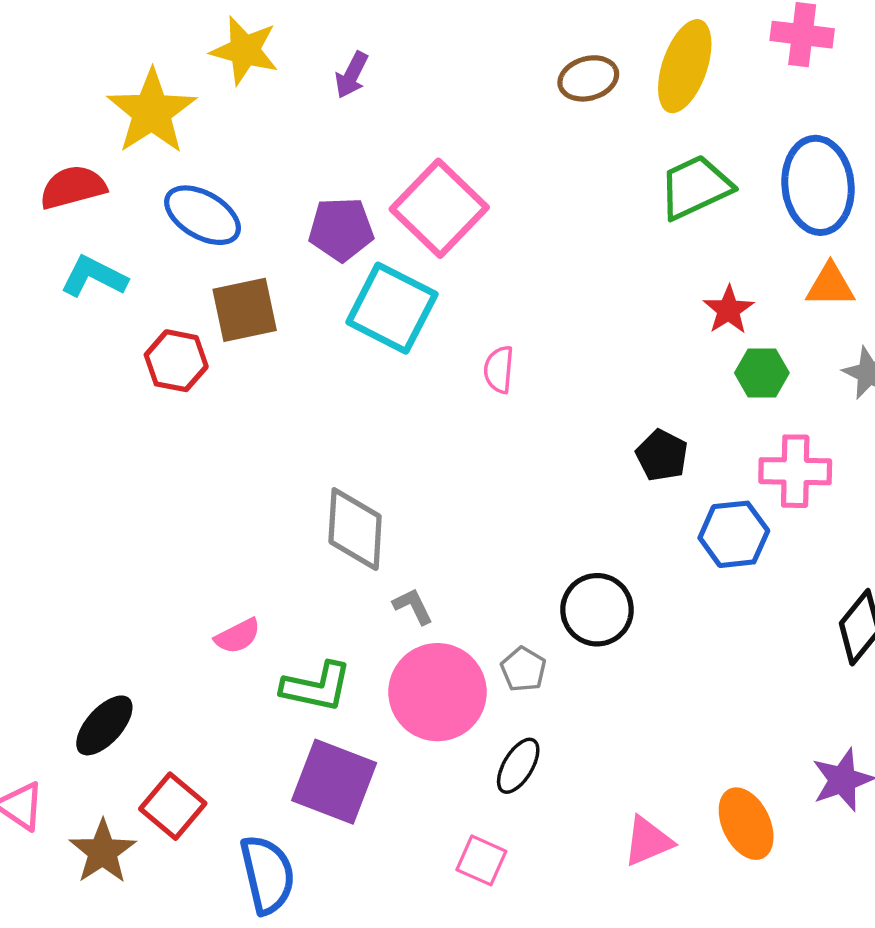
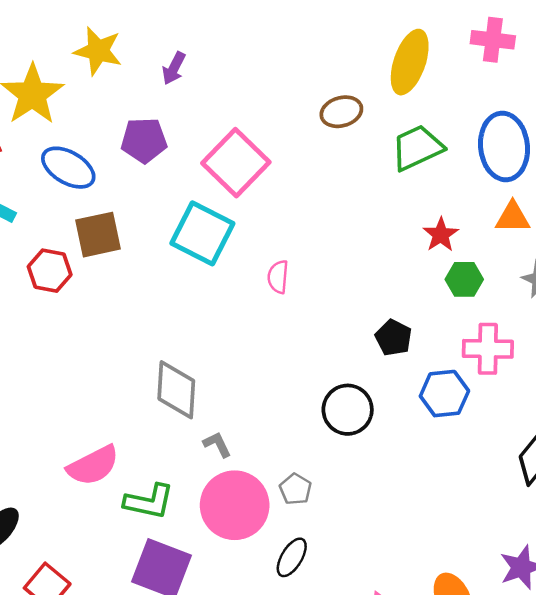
brown ellipse: (588, 78) -> (341, 112), moved
purple pentagon: (341, 229) -> (144, 140), moved
black circle: (597, 610) -> (348, 410), moved
pink semicircle: (238, 636) -> (93, 466), size x1.6

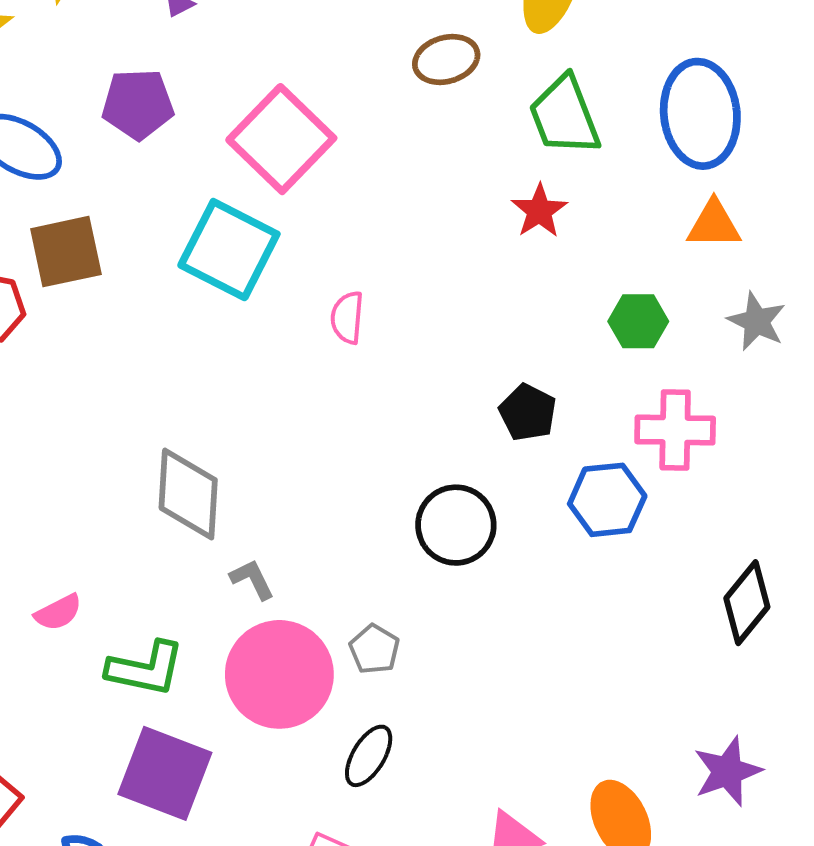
green trapezoid: (417, 148) -> (565, 116), turned -86
red star: (441, 235) -> (539, 211), moved
pink semicircle: (93, 466) -> (58, 612), size x0.6

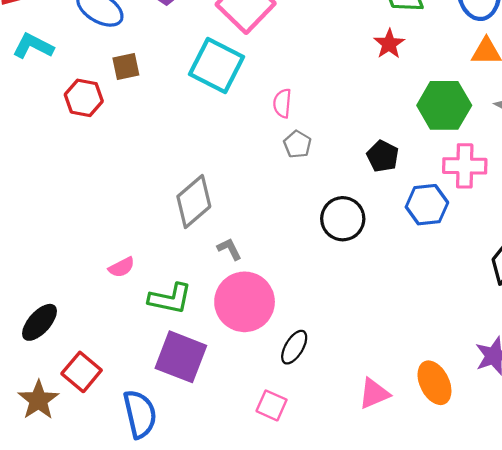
brown square: (66, 252) -> (126, 67), size x0.7
green hexagon: (638, 321) -> (444, 105), size x1.6
gray diamond: (188, 494) -> (194, 201), turned 46
gray pentagon: (374, 649) -> (297, 144), moved

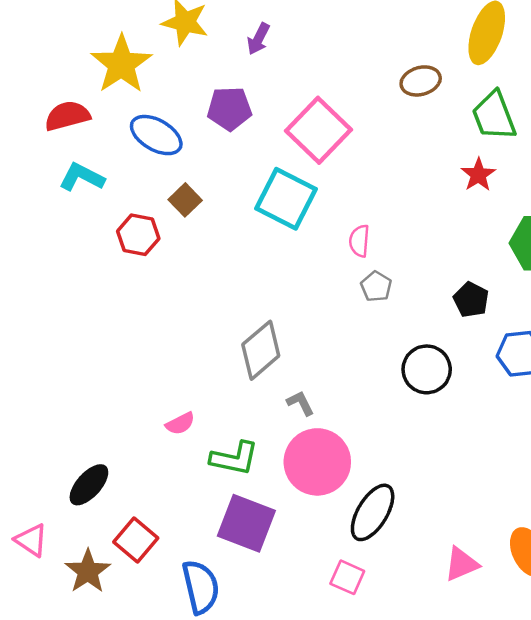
brown square: (126, 67) -> (185, 200), turned -32
black ellipse: (294, 347) -> (373, 512), size x1.5

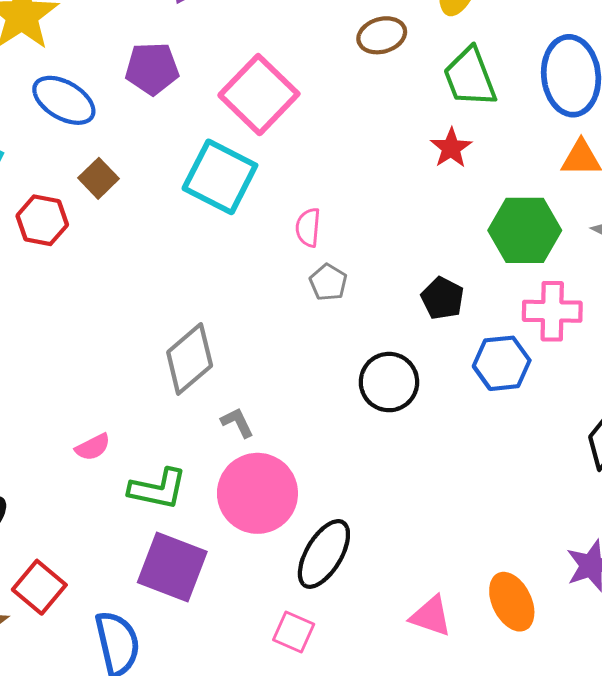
pink triangle: (461, 564) -> (431, 616), turned 42

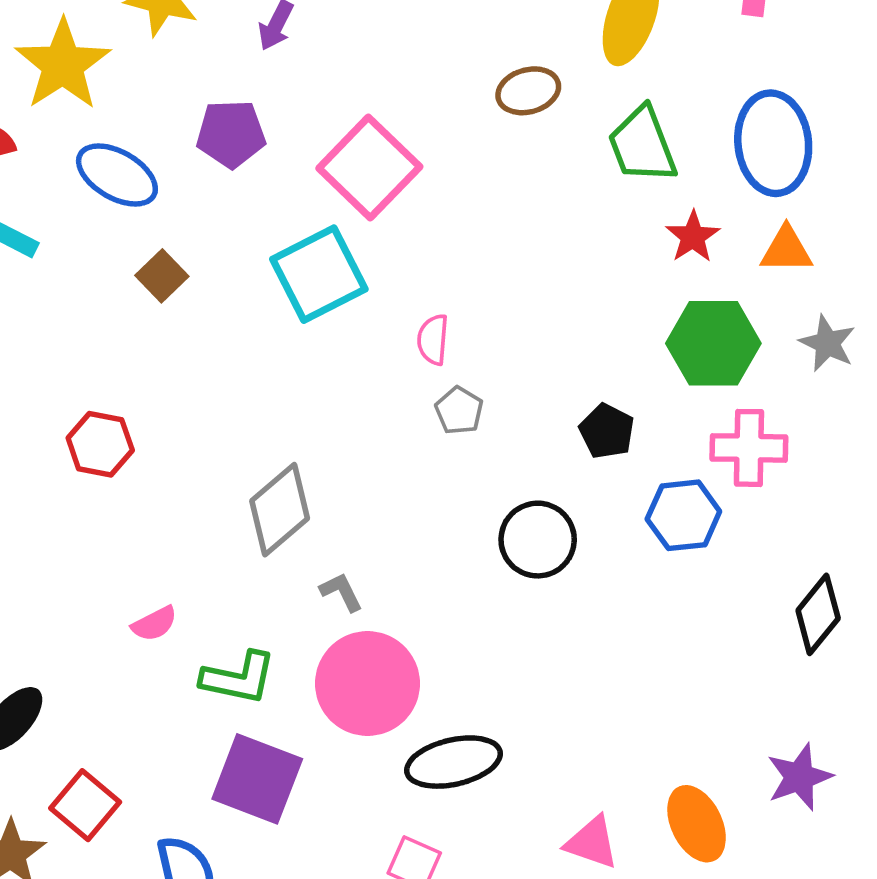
red star: (451, 148) -> (693, 237), moved
cyan square: (220, 177) -> (319, 274), turned 36
red hexagon: (42, 220) -> (100, 444), moved
black ellipse: (324, 554) -> (453, 762), turned 46

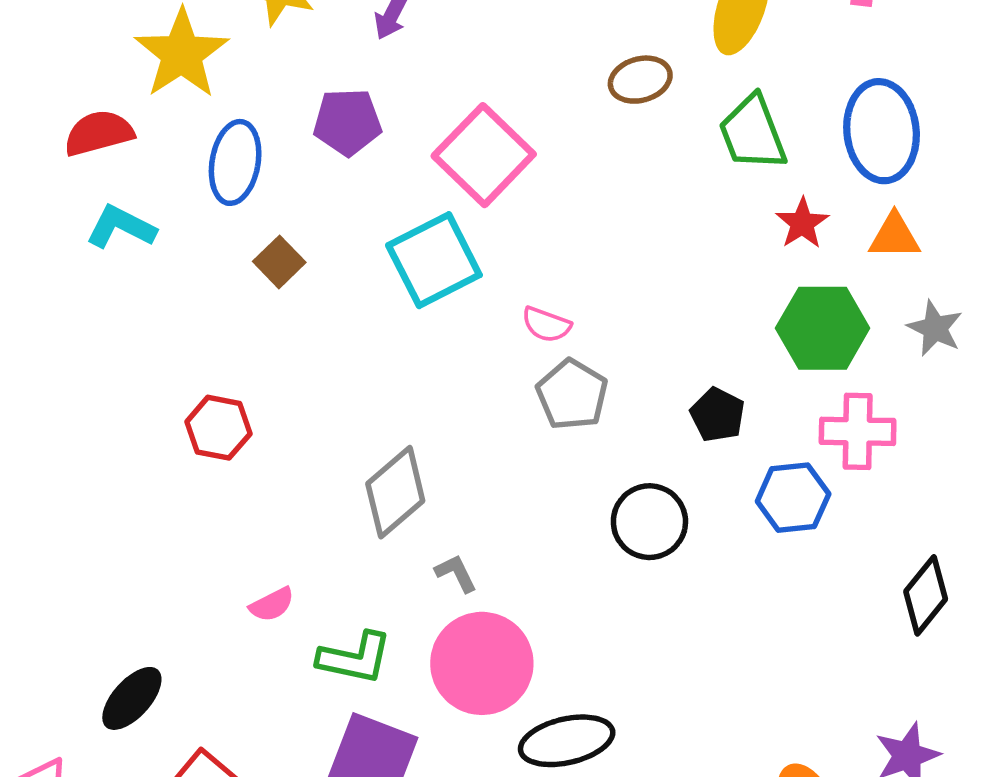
blue ellipse: (117, 175) -> (235, 162), turned 70
pink semicircle: (433, 340) -> (546, 325), turned -75
gray pentagon: (459, 411) -> (572, 395), size x1.5

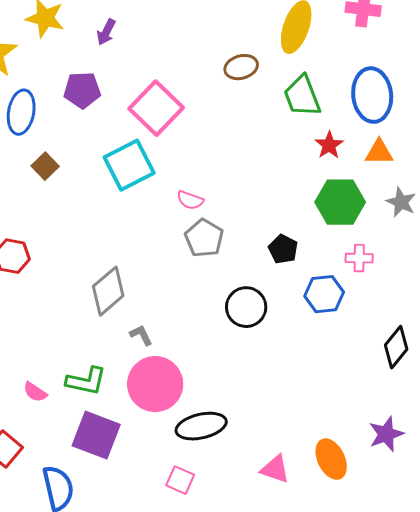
pink cross: (858, 431) -> (359, 258), size x0.7
pink semicircle: (272, 605) -> (35, 392), moved, turned 60

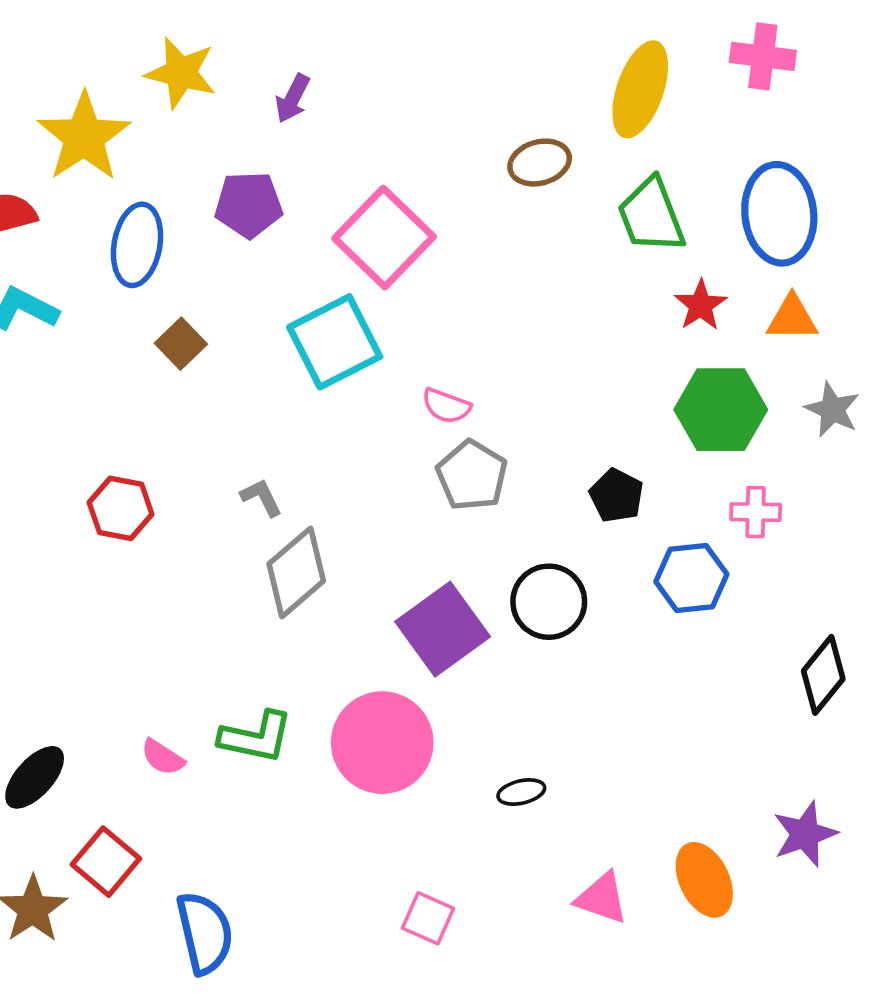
gray L-shape: (141, 335) -> (261, 497), moved
black ellipse: (201, 426) -> (521, 792), moved, size x0.5
purple square: (96, 435) -> (443, 629), moved, turned 33

